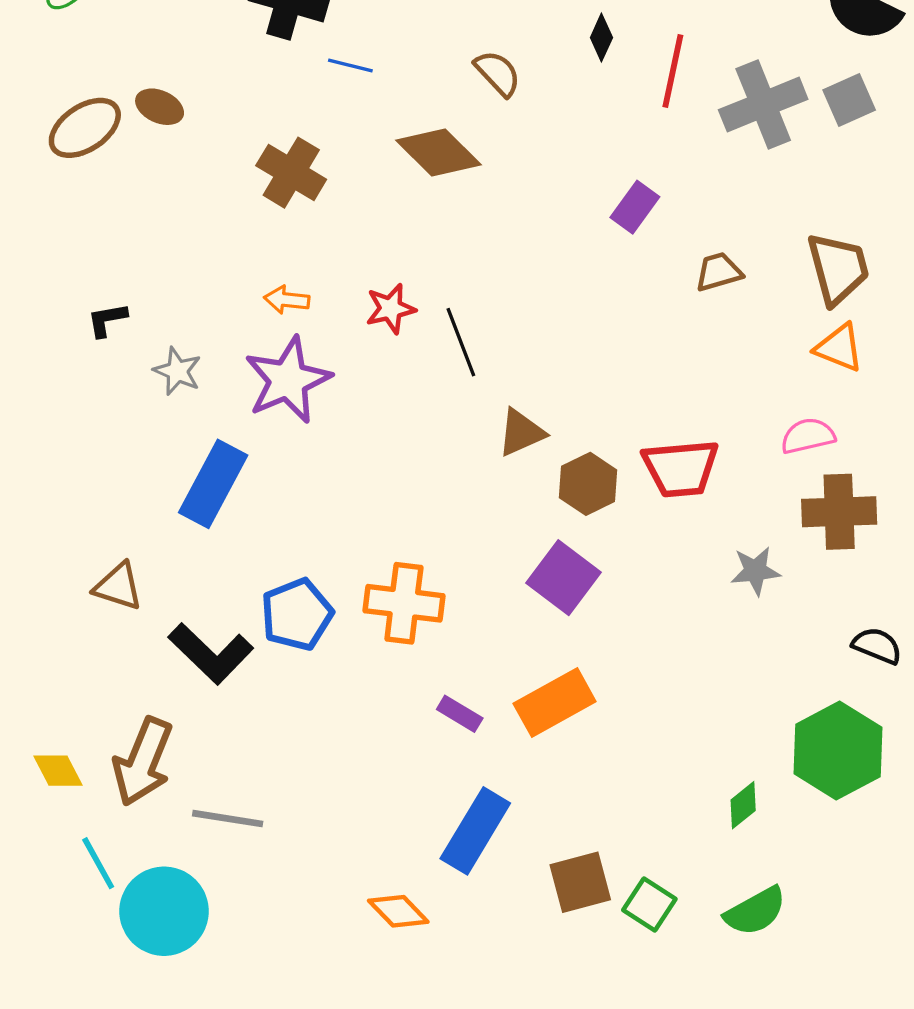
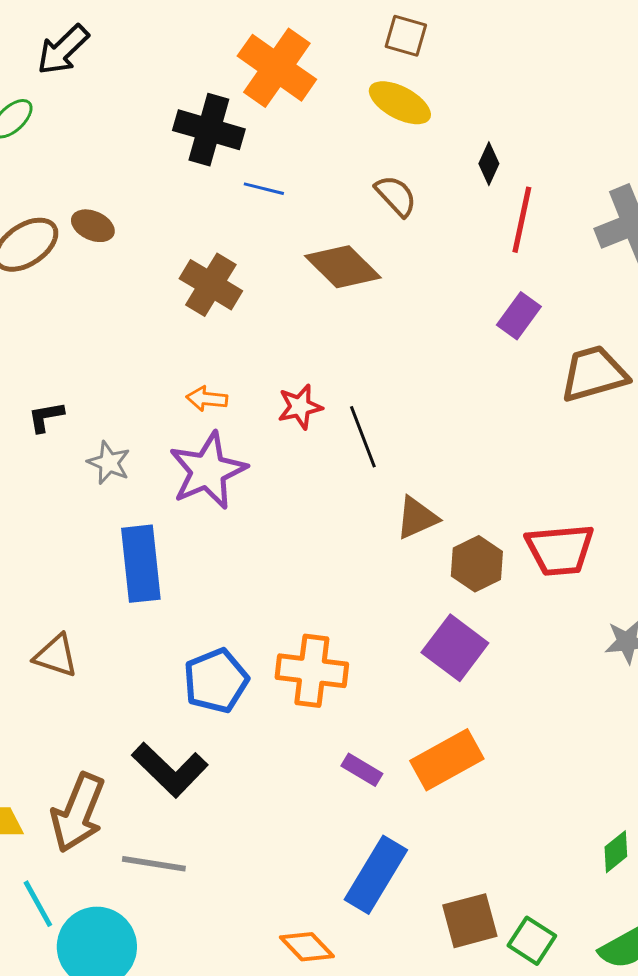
red line: (673, 71) -> (522, 220), moved
brown trapezoid: (719, 272) -> (594, 374), size x1.6
blue rectangle: (213, 484) -> (141, 564), turned -34
black L-shape: (211, 653) -> (170, 770), moved

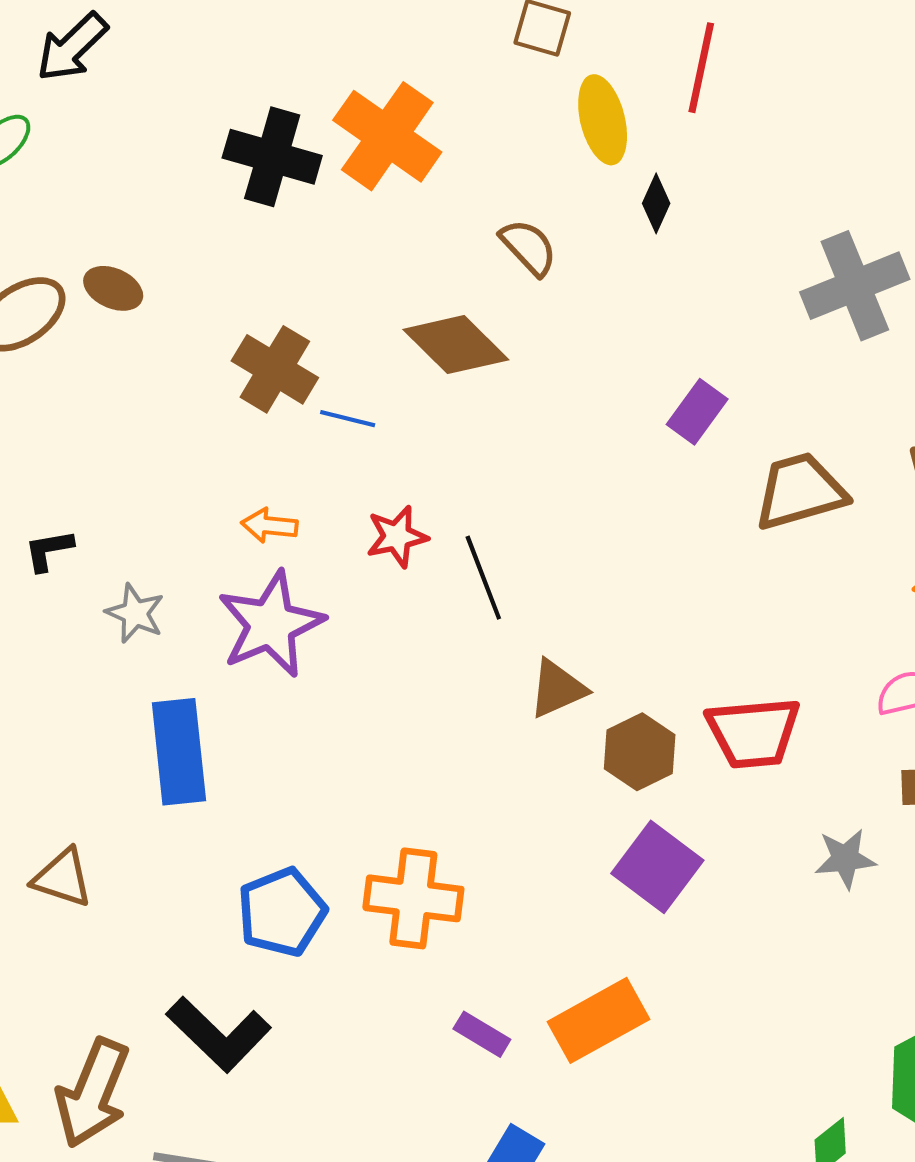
orange cross: (277, 68) -> (387, 136), moved
yellow ellipse: (400, 103) -> (603, 120), moved, turned 48
blue line: (264, 189) -> (348, 419), moved
red line: (522, 220) -> (701, 68), moved
purple square: (455, 648) -> (657, 867), moved

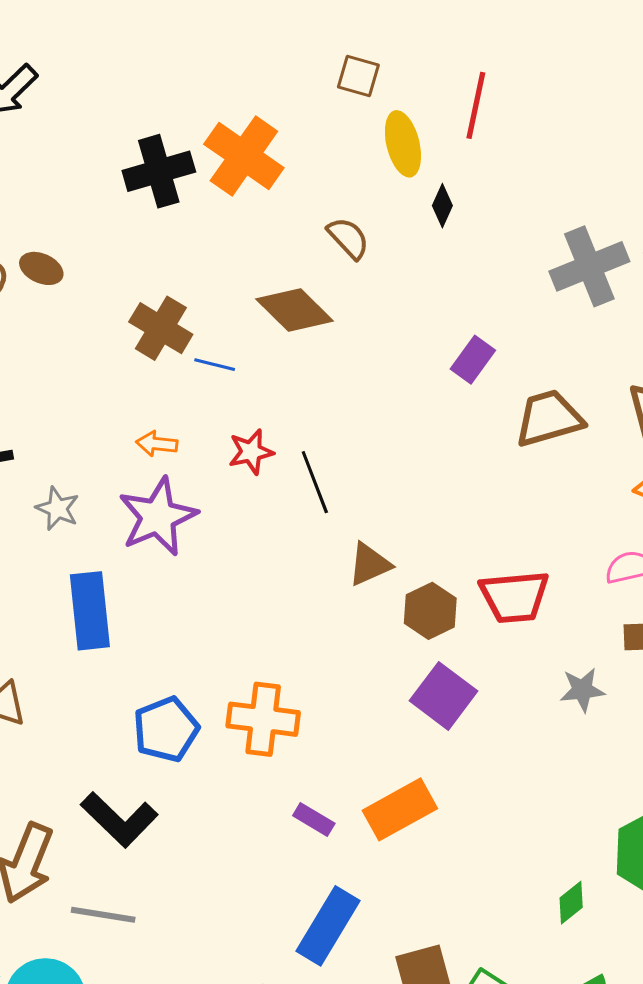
black cross: (272, 157) -> (159, 171), turned -32

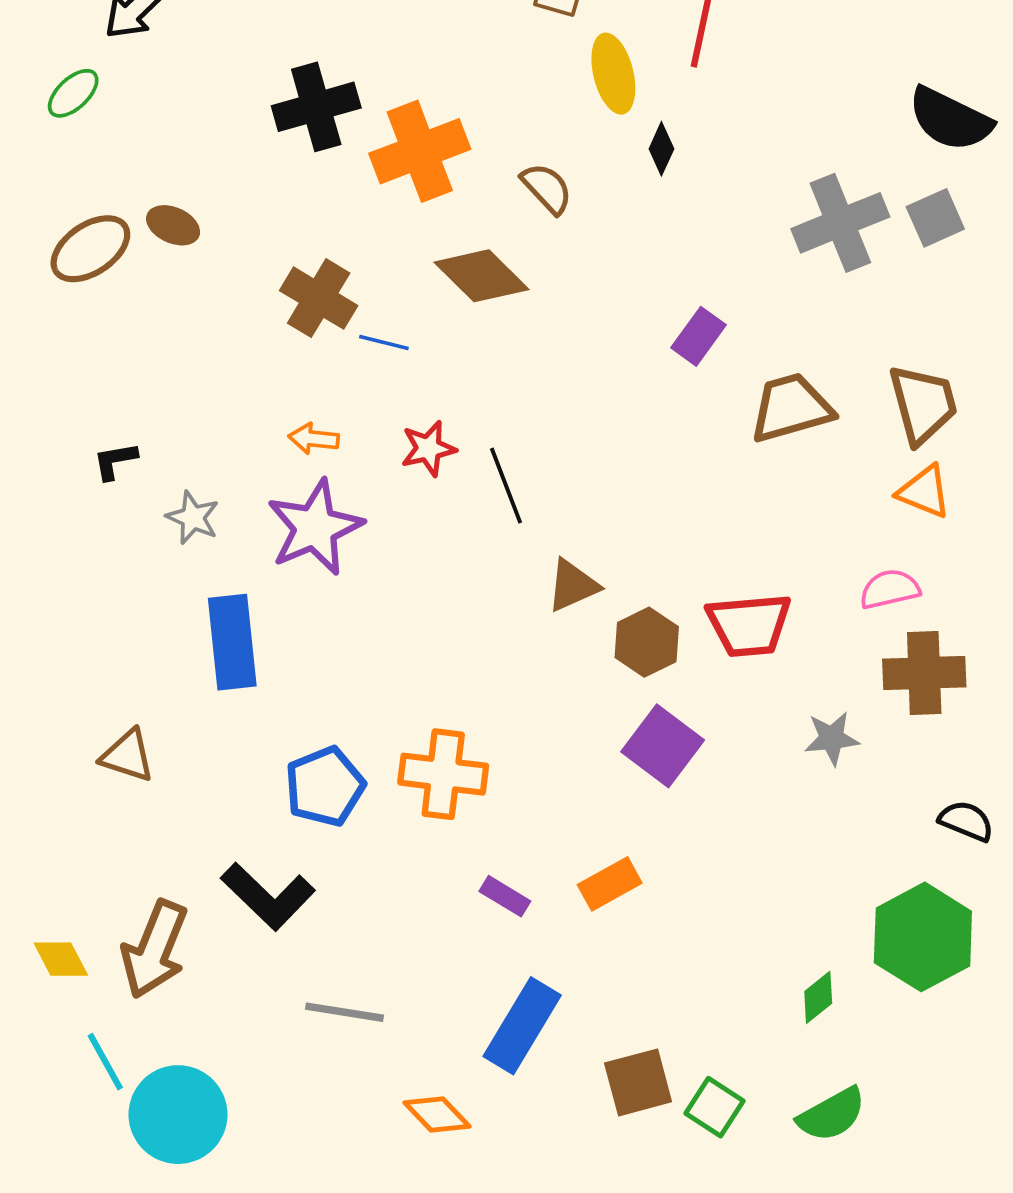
orange cross: (244, 156) -> (420, 151), moved, turned 34
orange rectangle: (400, 809) -> (610, 884), size x0.7
gray line: (103, 915) -> (345, 1012), moved

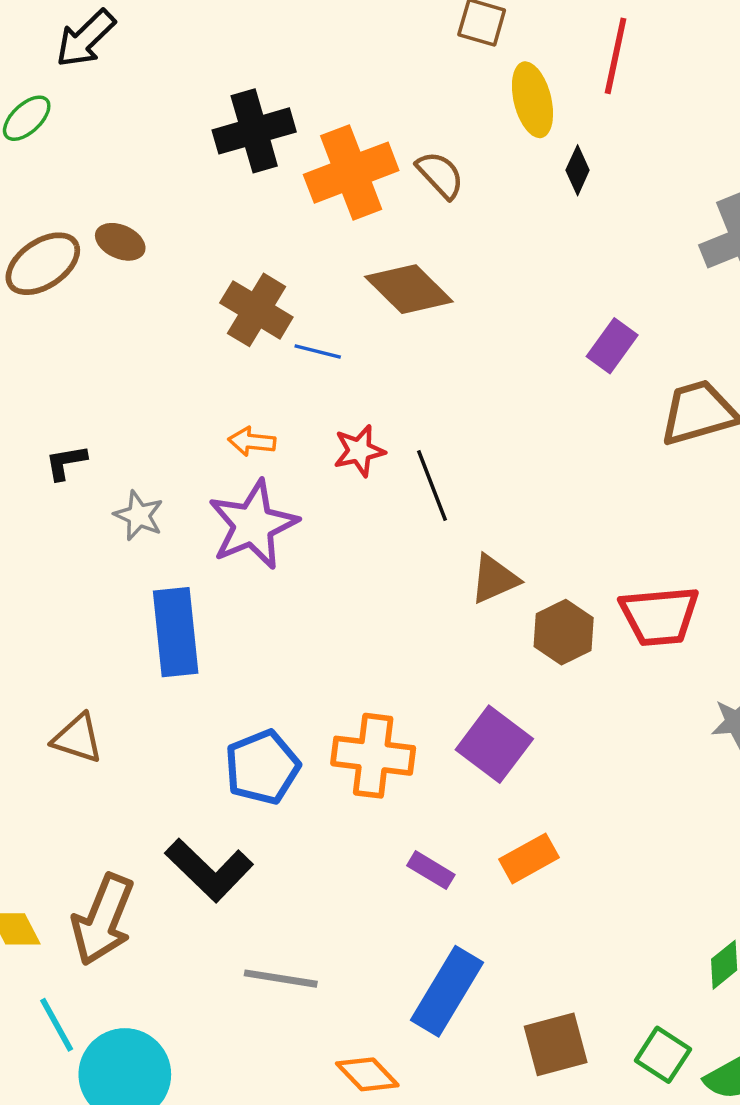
brown semicircle: (547, 188) -> (440, 175), moved
purple square: (663, 746) -> (494, 744), moved
green square: (715, 1107) -> (663, 1055), moved

